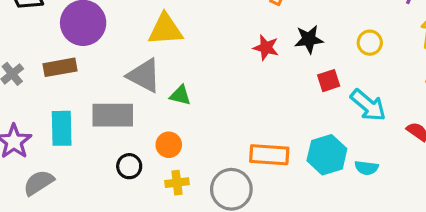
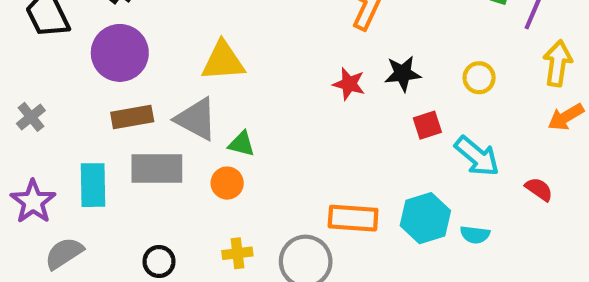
brown rectangle: (60, 67) -> (132, 117), moved
orange circle: (169, 145) -> (227, 183), moved
black circle: (129, 166) -> (159, 261), moved

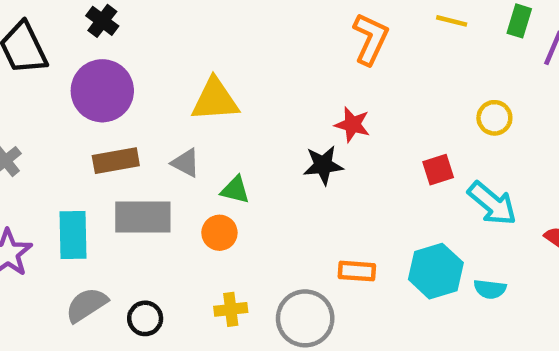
black star: (403, 74) -> (323, 165), moved
gray triangle: (196, 119) -> (186, 163), size x0.6
orange rectangle: (353, 218) -> (357, 271), size x0.7
gray semicircle: (64, 253) -> (87, 305), moved

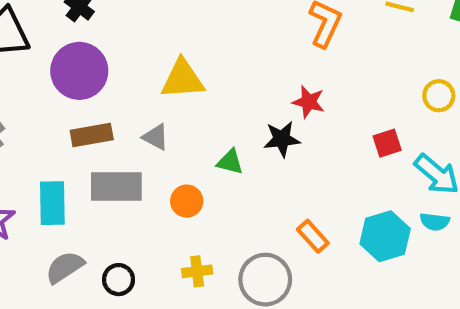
green triangle: (235, 190) -> (230, 162), moved
orange rectangle: (357, 271) -> (313, 236), turned 44
cyan semicircle: (490, 289) -> (435, 222), moved

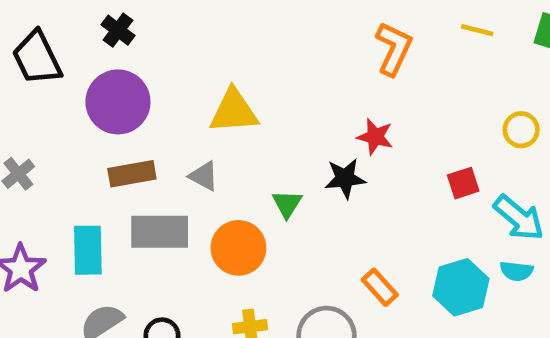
green triangle: (230, 162) -> (287, 204), turned 48
orange circle: (187, 201) -> (238, 248), size x1.5

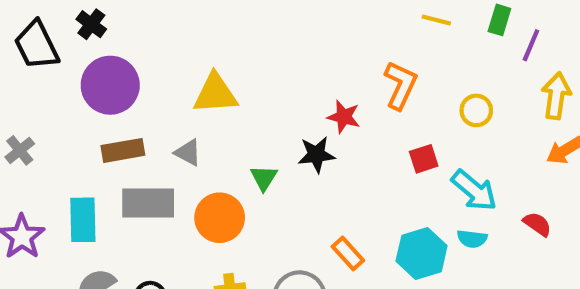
black cross: (118, 30) -> (91, 24), moved
orange L-shape: (394, 49) -> (401, 85), moved

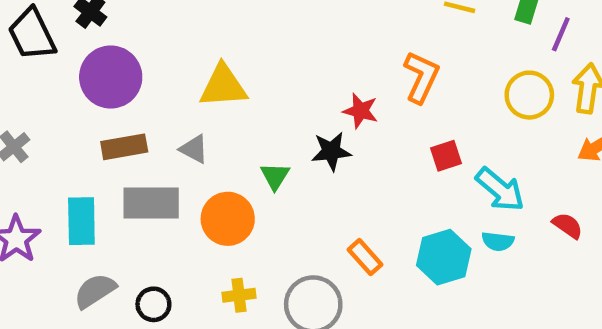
yellow circle: (476, 110) -> (529, 95), moved, size x1.4

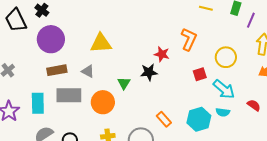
yellow circle: (529, 95) -> (226, 57), moved

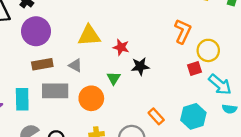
red star: (162, 54) -> (121, 47), moved
yellow circle: (226, 57) -> (208, 50), moved
cyan semicircle: (223, 112) -> (230, 109), moved

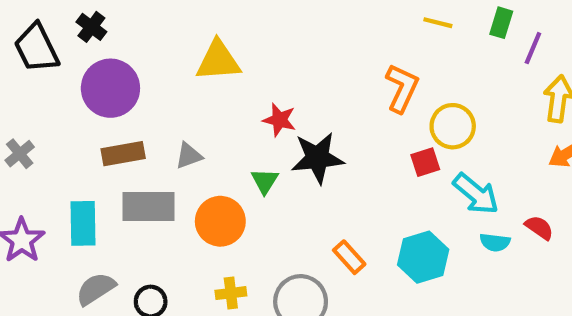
yellow triangle: (89, 36) -> (218, 61), moved
gray triangle: (75, 65) -> (189, 156), turned -48
black star: (140, 66) -> (317, 158), size x1.4

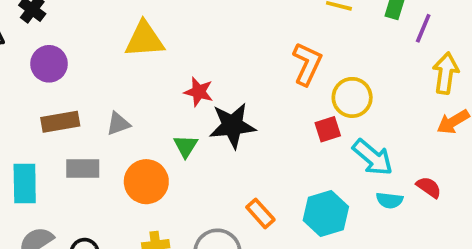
purple circle: (110, 88) -> (49, 64), size x0.7
gray rectangle: (148, 206) -> (83, 169), size x0.7

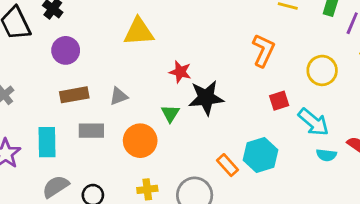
yellow circle: (352, 97) -> (322, 70), moved
cyan hexagon: (326, 213) -> (260, 155), moved

